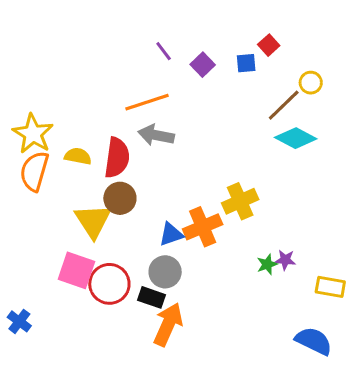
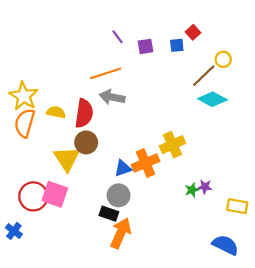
purple square: (203, 65) -> (146, 46), turned 35
red circle: (109, 284) -> (33, 196), moved

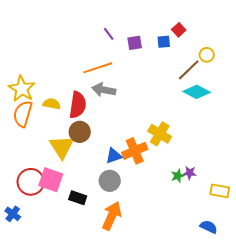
yellow cross: (173, 145) -> (160, 134), turned -35
black rectangle: (109, 214) -> (78, 198), moved
blue semicircle: (225, 245) -> (209, 227), size x0.7

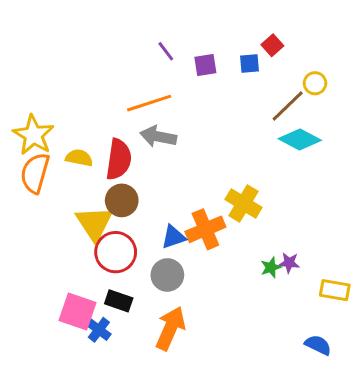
pink square: (51, 180) -> (78, 312), moved
red circle: (31, 182) -> (116, 252), moved
blue cross: (13, 214) -> (99, 330), moved

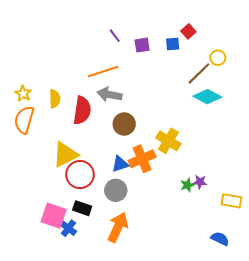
yellow star: (33, 135) -> (23, 93), size x0.6
yellow semicircle: (79, 158) -> (55, 99), moved, turned 78
brown circle: (122, 200) -> (124, 124), moved
yellow triangle: (94, 223) -> (65, 155), turned 36

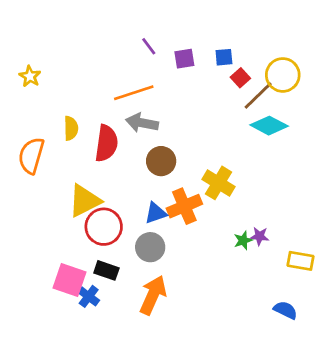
red square: (188, 31) -> (240, 78), moved
yellow circle: (218, 58) -> (283, 75), size x1.6
yellow star: (23, 93) -> (30, 76), moved

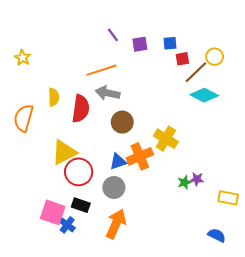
yellow circle: (283, 75) -> (215, 57), size x0.7
red square: (240, 78) -> (182, 59), turned 32

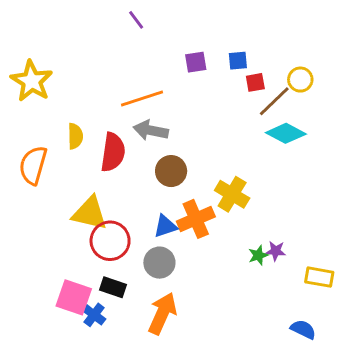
purple line: (113, 35) -> (136, 20), moved
yellow star: (23, 58) -> (32, 81), size x1.8
yellow triangle: (64, 152) -> (90, 213), turned 40

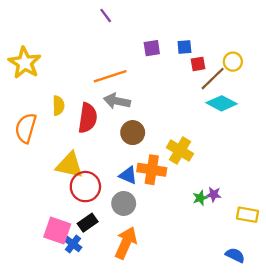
orange cross: (196, 219) -> (152, 170), turned 32
blue triangle: (165, 226) -> (128, 175), turned 42
black rectangle: (113, 287) -> (88, 223), turned -54

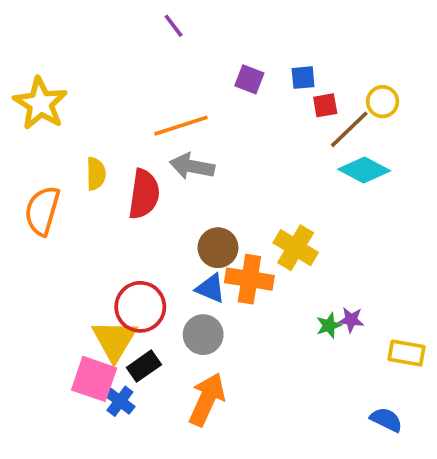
purple square: (152, 48) -> (249, 79), turned 30
brown circle: (133, 133) -> (218, 248), moved
yellow triangle: (70, 165) -> (114, 340), moved, turned 48

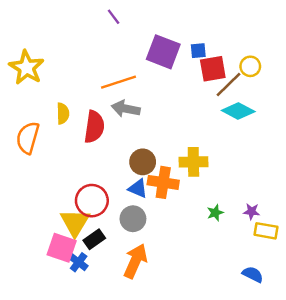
purple square: (249, 79) -> (163, 52), size x1.8
red square: (325, 105) -> (213, 69), size x1.6
yellow cross: (296, 248) -> (193, 162), turned -32
purple star: (351, 320) -> (251, 211), moved

